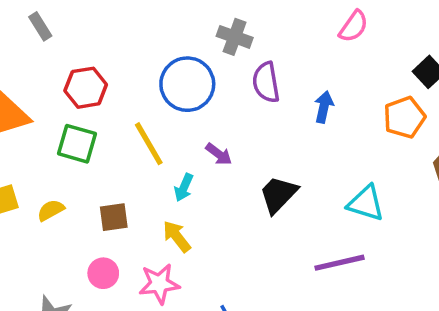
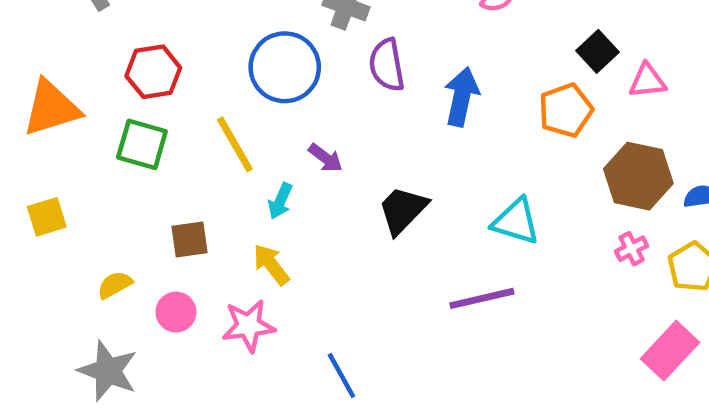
blue arrow: (324, 107) -> (462, 97), size x1.4
yellow semicircle: (51, 210) -> (115, 285), moved

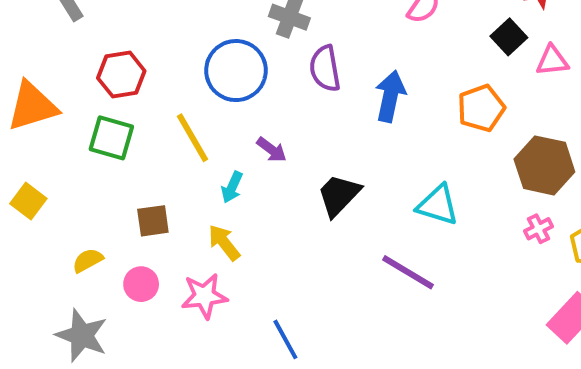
black square: (598, 51) -> (509, 37), moved
pink triangle: (647, 81) -> (552, 61), moved
yellow square: (47, 217) -> (28, 201), turned -36
purple line: (482, 298) -> (408, 272), turned 44

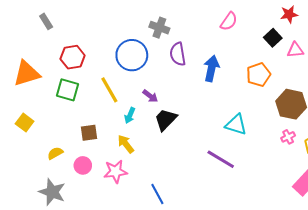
black trapezoid: (339, 195) -> (166, 119), moved

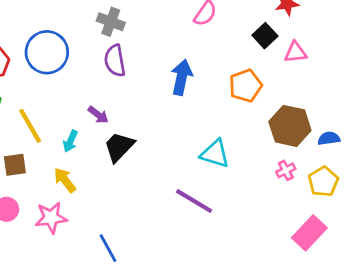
purple semicircle: (178, 54) -> (115, 61), moved
blue circle: (132, 55) -> (47, 52), moved
yellow line: (109, 90) -> (30, 126), moved

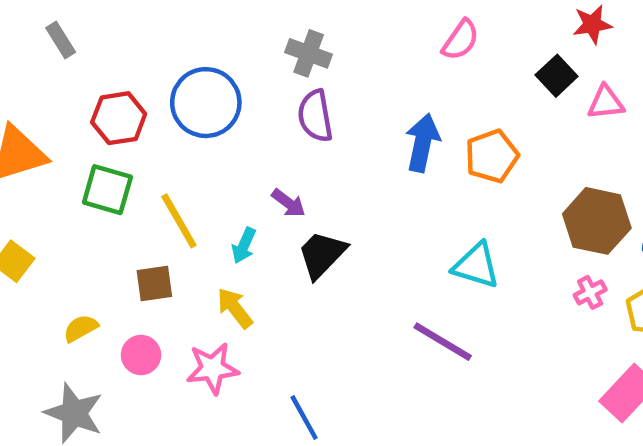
orange pentagon: (245, 86) -> (492, 156), moved

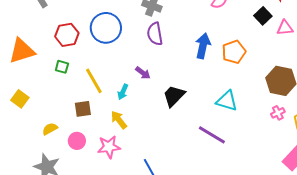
green square: (107, 190) -> (62, 67), size x0.6
black trapezoid: (322, 254) -> (174, 96), moved

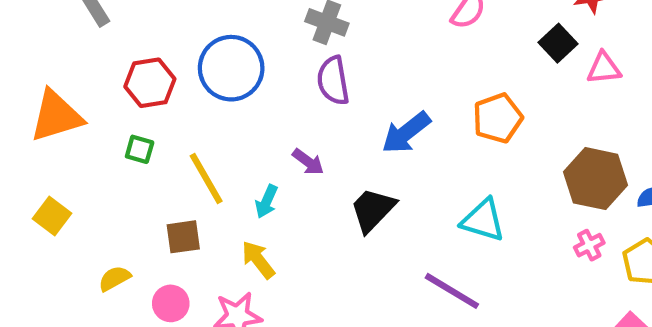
blue arrow: (203, 46) -> (406, 133), moved, turned -140

